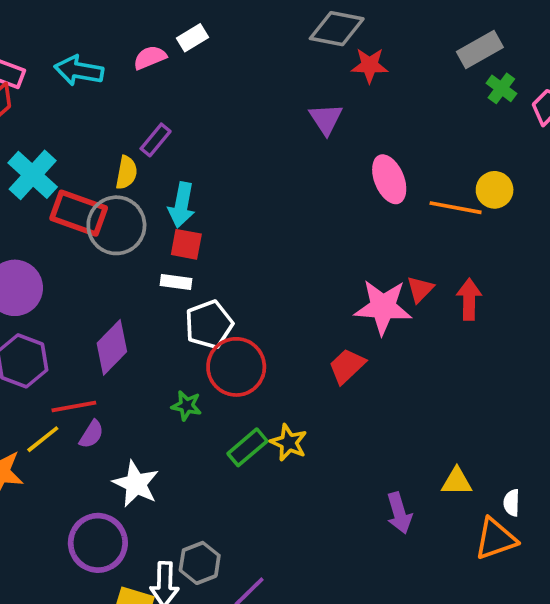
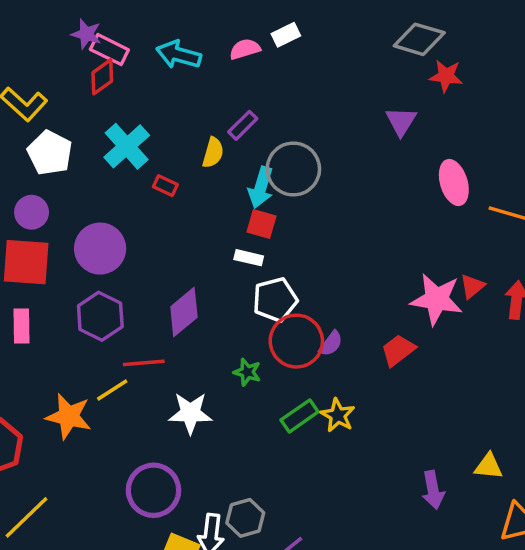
red rectangle: (79, 213) -> (165, 186), size x0.5
gray circle: (116, 225) -> (293, 169), moved
purple semicircle: (91, 434) -> (331, 344), moved
white star: (136, 484) -> (190, 413), moved, turned -30

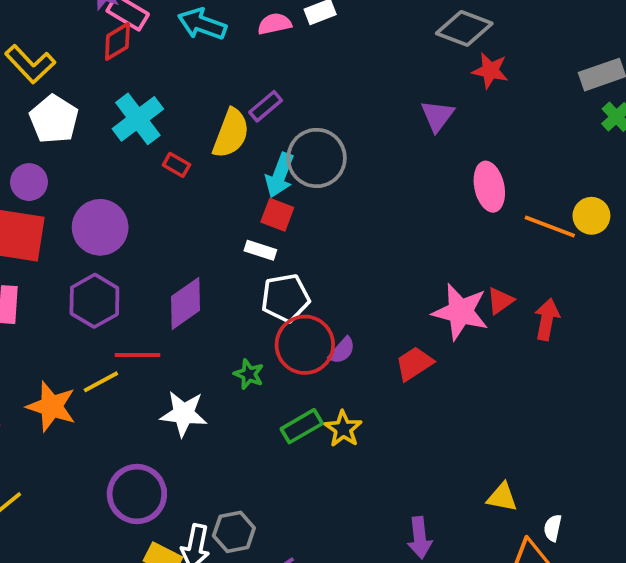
yellow semicircle: (213, 153) -> (231, 133), size x1.5
purple arrow: (433, 490) -> (420, 538), moved

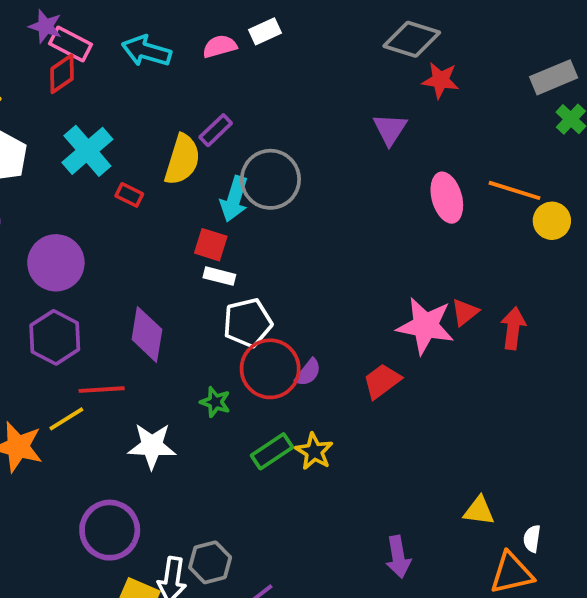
red square: (277, 215) -> (211, 245), moved
orange line: (550, 226) -> (514, 190), moved
purple diamond: (185, 303) -> (147, 334), turned -42

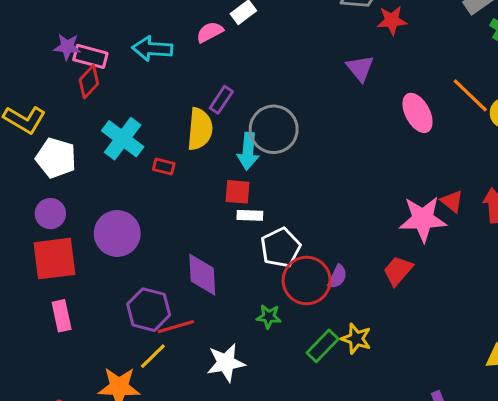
orange line: (514, 190) -> (470, 95), turned 39
red triangle: (465, 312) -> (452, 201), turned -30
purple hexagon: (55, 337) -> (149, 310), moved

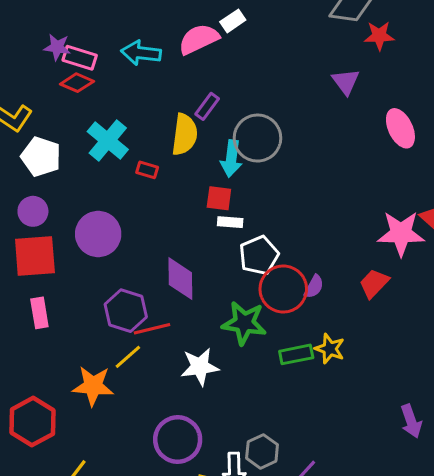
pink semicircle: (210, 32) -> (199, 39), size x1.5
red diamond: (89, 82) -> (77, 83), turned 68
green star: (269, 317) -> (244, 323), size x1.8
green rectangle: (323, 346) -> (296, 354), turned 32

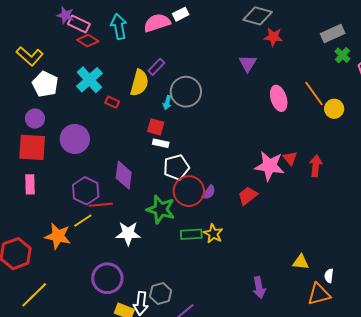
cyan arrow: (141, 53) -> (119, 26), turned 65
red diamond: (77, 83) -> (88, 41), moved
cyan arrow: (231, 159) -> (167, 103), size x0.6

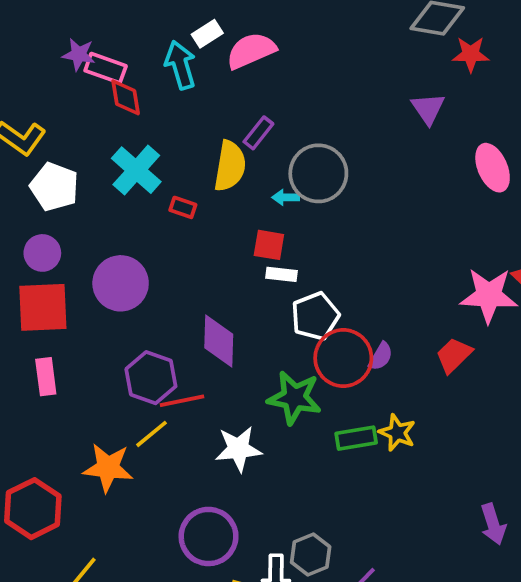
white rectangle: (181, 14) -> (207, 34), moved
red diamond: (88, 41) -> (126, 97), turned 55
cyan arrow: (167, 103) -> (286, 197), turned 80

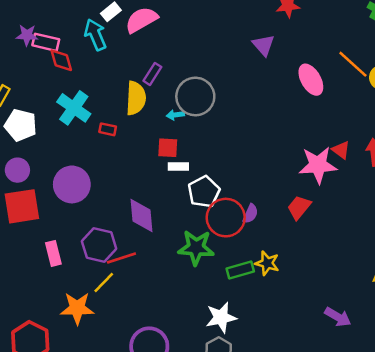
pink rectangle: (46, 377) -> (53, 253), moved
white star: (238, 449) -> (221, 317), moved
purple arrow: (493, 524) -> (338, 317), turned -36

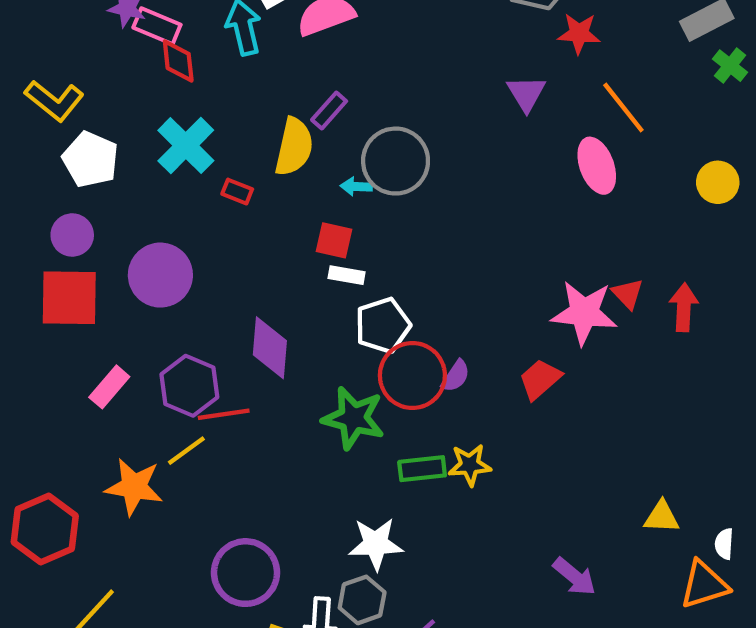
orange line: (353, 64) -> (623, 108), moved
pink rectangle: (53, 253) -> (109, 387), turned 45
yellow star: (267, 263) -> (470, 465), turned -30

